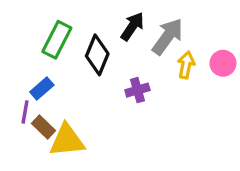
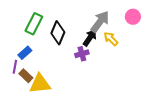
black arrow: (132, 26) -> (90, 38), moved
pink circle: (223, 63) -> (133, 17), moved
yellow arrow: (186, 65) -> (111, 39), turned -56

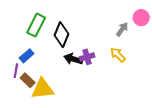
gray arrow: (100, 22) -> (122, 29), moved, size x0.6
black arrow: (90, 38) -> (73, 59), moved, turned -108
yellow arrow: (111, 39) -> (118, 55), moved

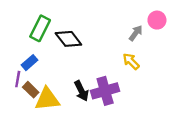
black diamond: (62, 35) -> (68, 39), turned -60
purple cross: (87, 57) -> (105, 91), moved, size x1.6
black arrow: (73, 59) -> (81, 91), moved, turned -132

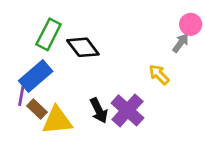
gray arrow: (136, 33) -> (181, 43), moved
blue rectangle: (29, 63) -> (36, 76), size x1.6
purple cross: (105, 91) -> (127, 110), turned -32

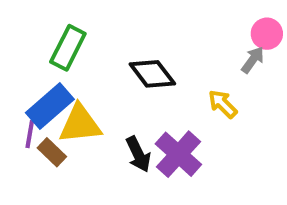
black diamond: (83, 47) -> (152, 74), moved
yellow triangle: (57, 120) -> (80, 124), moved

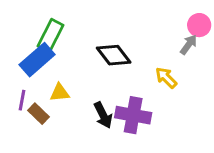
blue rectangle: (50, 106) -> (37, 60), moved
yellow triangle: (80, 124) -> (60, 93), size x0.6
purple cross: (178, 154) -> (133, 115), turned -32

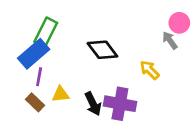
gray arrow: (189, 45) -> (170, 40), turned -72
yellow triangle: (60, 93) -> (61, 94), moved
purple line: (22, 100) -> (39, 77), moved

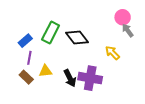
pink circle: (179, 23) -> (123, 17), moved
green rectangle: (46, 32) -> (51, 32), moved
blue rectangle: (34, 54) -> (25, 41), size x0.6

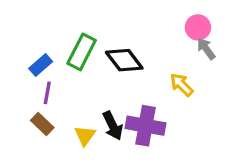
yellow triangle: (46, 71) -> (85, 135), moved, turned -48

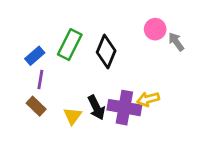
pink circle: (198, 27) -> (155, 29), moved
black diamond: (124, 60) -> (106, 52), turned 60
yellow arrow: (182, 85) -> (148, 99), moved, turned -60

